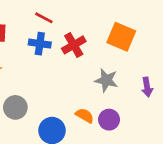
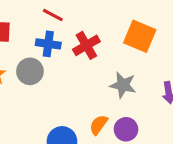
gray circle: (15, 107) -> (30, 71), moved
orange semicircle: (85, 116) -> (99, 125), turned -84

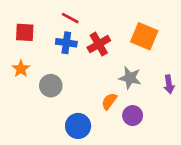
gray circle: (30, 71) -> (51, 86), moved
orange semicircle: (99, 125) -> (109, 101), moved

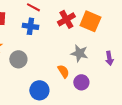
red cross: (99, 44) -> (66, 19), moved
orange semicircle: (109, 101) -> (63, 71), turned 112

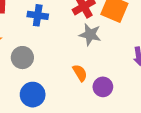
gray star: (79, 53) -> (90, 35), moved
blue circle: (39, 90) -> (33, 95), moved

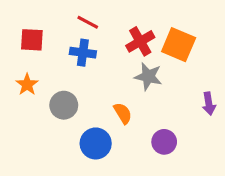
orange semicircle: (80, 73) -> (123, 113), moved
blue circle: (33, 95) -> (96, 143), moved

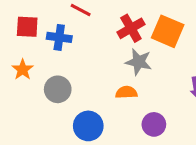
blue cross: (83, 53) -> (59, 37), moved
orange semicircle: (123, 113) -> (126, 92), moved, turned -60

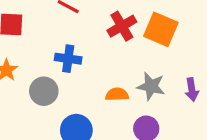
blue cross: (59, 37) -> (68, 59), moved
gray star: (139, 62) -> (151, 86), moved

